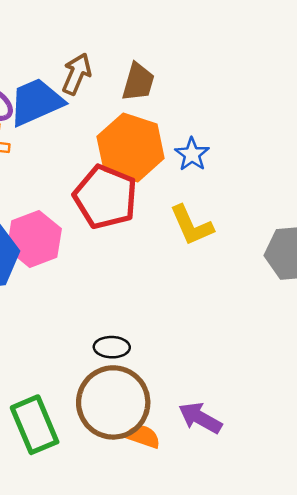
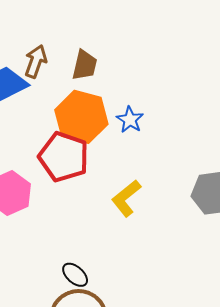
yellow L-shape: (191, 225) -> (126, 198), moved, turned 78
black ellipse: (112, 347) -> (75, 275), turned 44

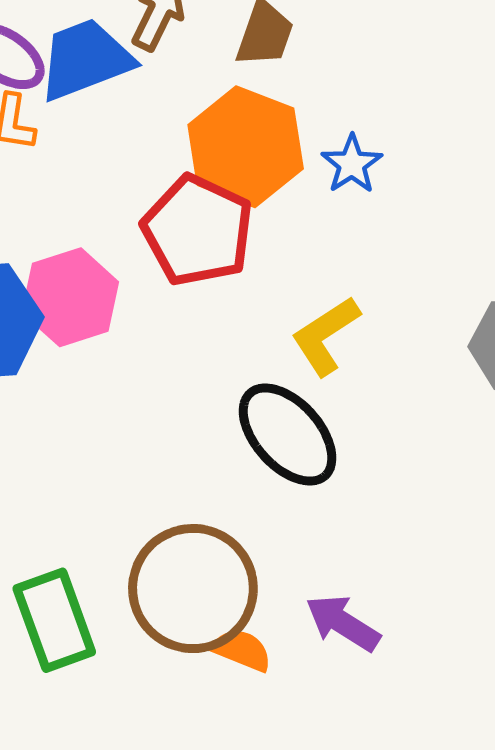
black ellipse: (75, 275) -> (288, 435), moved, size x1.8

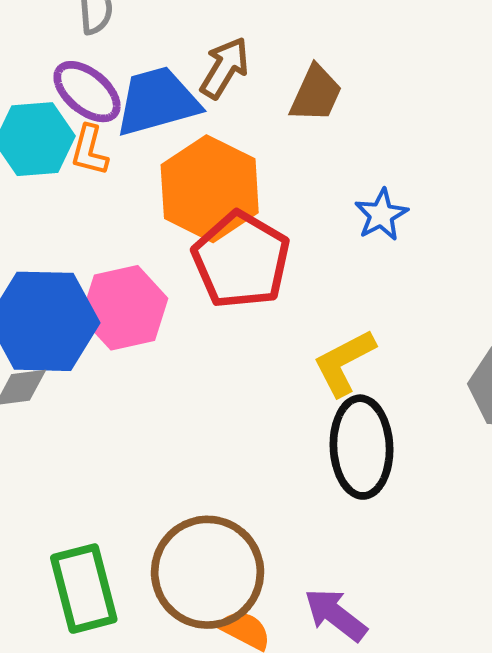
orange hexagon: (246, 147) -> (210, 189), moved
black ellipse: (288, 435) -> (361, 447), moved, turned 34

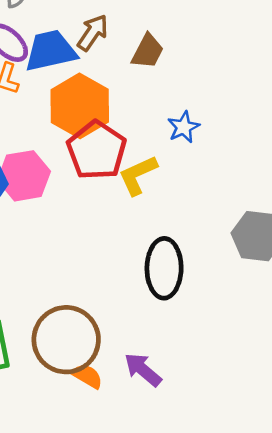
yellow L-shape: (344, 362) -> (138, 175), moved

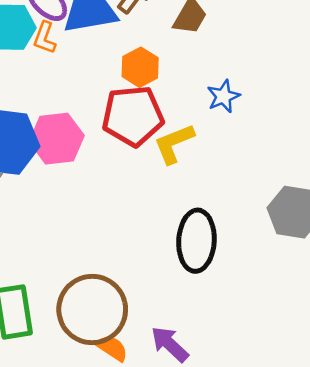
orange hexagon: (80, 106) -> (140, 67), moved, size x0.6
red pentagon: (97, 150) -> (133, 116), turned 30

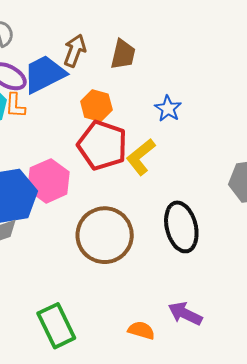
red pentagon: (133, 116) -> (102, 145), turned -30
brown circle: (92, 309) -> (105, 235), moved

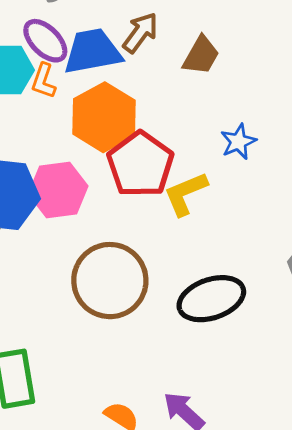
orange hexagon: (96, 106) -> (104, 117), moved, size x1.6
black ellipse: (181, 227) -> (211, 299), turned 69

